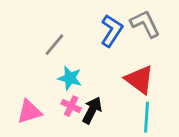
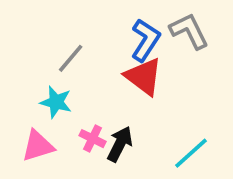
cyan star: (70, 78) -> (56, 102), moved
red triangle: (139, 80) -> (144, 77), moved
cyan line: (146, 117) -> (191, 153), turned 44

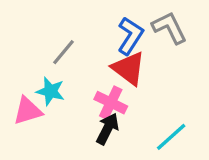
pink cross: (93, 139) -> (111, 103), moved, size x1.4
pink triangle: (38, 146) -> (28, 111), moved

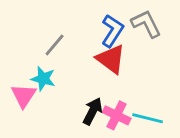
pink cross: (111, 103) -> (117, 115), moved
pink triangle: (28, 111) -> (24, 96), turned -40
cyan line: (171, 137) -> (148, 118), turned 56

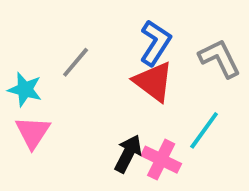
gray L-shape: (146, 24) -> (220, 58), moved
cyan star: (43, 79) -> (25, 89), moved
cyan line: (148, 118) -> (204, 130), moved, turned -68

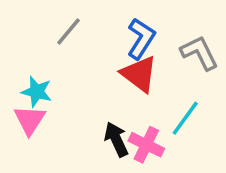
gray line: (76, 62) -> (69, 32), moved
cyan star: (25, 89) -> (37, 92), moved
black arrow: (128, 154) -> (116, 139), turned -52

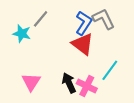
gray L-shape: (199, 53) -> (104, 19), moved
cyan star: (37, 92) -> (22, 34), moved
pink triangle: (30, 120) -> (31, 82), moved

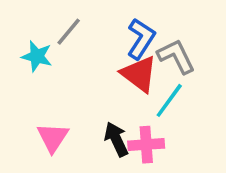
gray L-shape: (104, 19) -> (176, 56), moved
cyan line: (110, 70) -> (169, 100), moved
pink cross: (87, 86) -> (146, 145), turned -30

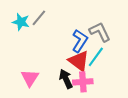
blue L-shape: (141, 39) -> (80, 41), moved
cyan star: (37, 56) -> (21, 22), moved
red triangle: (139, 74) -> (79, 61), moved

